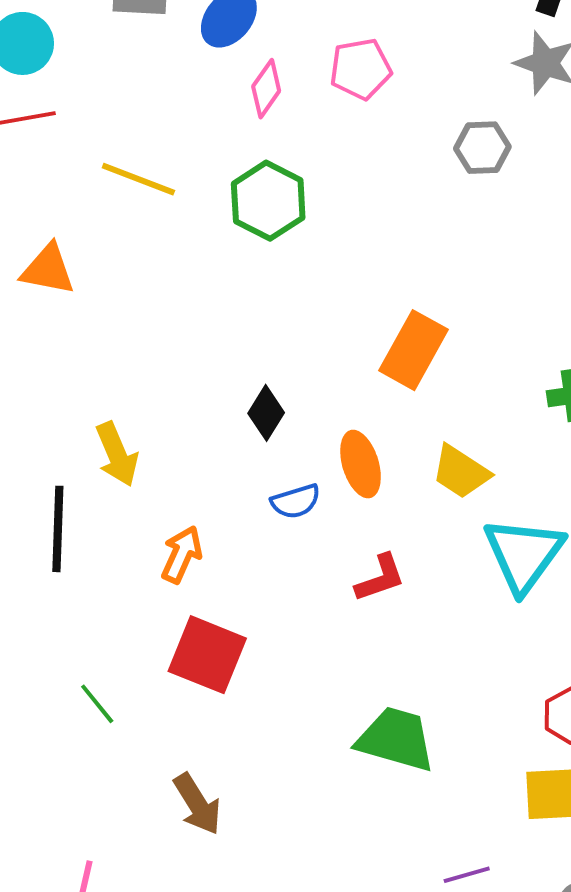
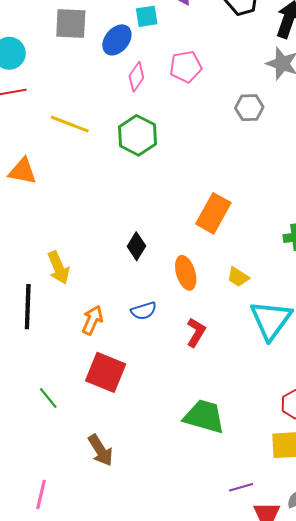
yellow trapezoid: (461, 472) -> (238, 277), size x0.7
blue semicircle: (296, 501) -> (144, 311), moved
red L-shape: (380, 578) -> (196, 332), turned -40

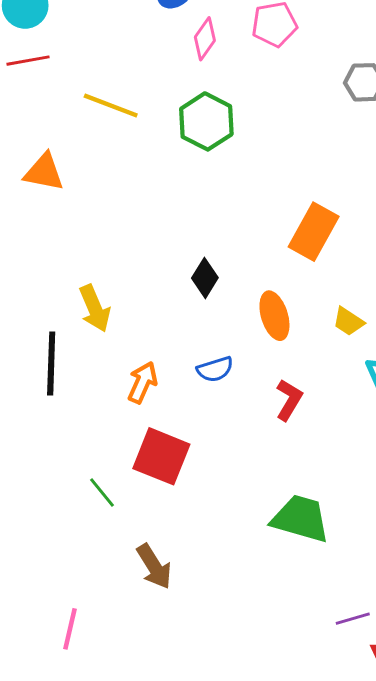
green line: (48, 398) -> (102, 493), moved

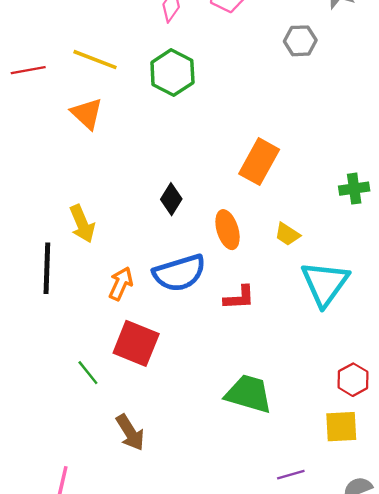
red line: (28, 61) -> (28, 70), moved
orange triangle: (44, 172) -> (87, 113), moved, turned 32
blue semicircle: (215, 369) -> (179, 273), size x1.8
red L-shape: (289, 400) -> (239, 298), turned 56

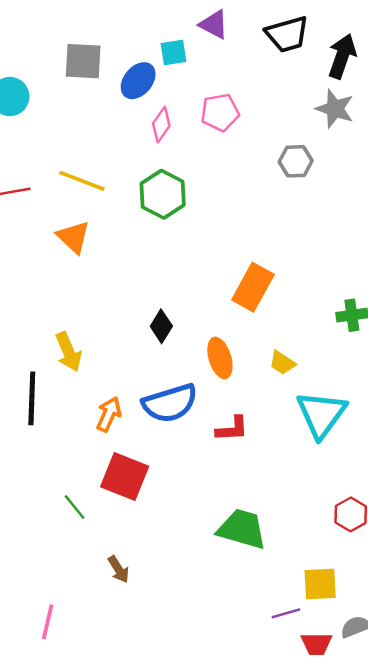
yellow square: (341, 427) -> (320, 584), moved
brown arrow: (130, 432) -> (119, 569), size x0.7

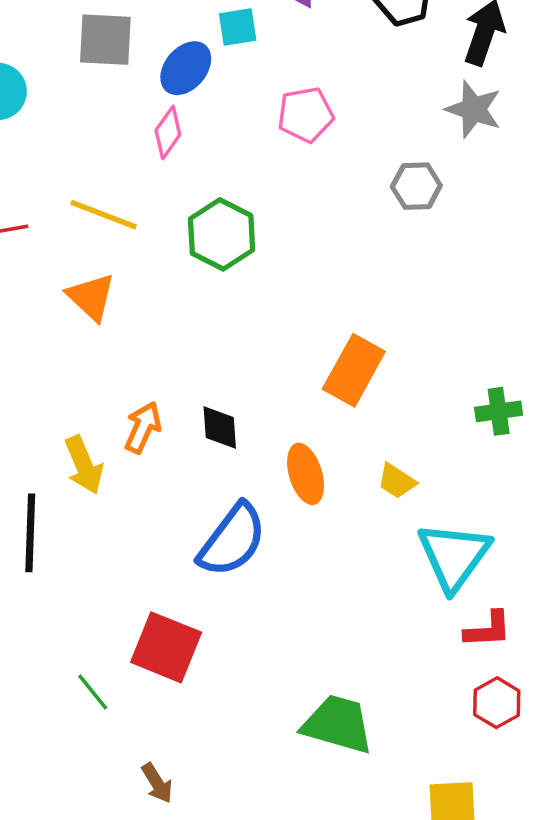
pink diamond: (161, 125) -> (168, 133), moved
black diamond: (161, 326) -> (220, 427), turned -36
blue semicircle: (170, 403) -> (232, 540), turned -36
orange arrow: (109, 414) -> (143, 427), moved
red L-shape: (232, 429) -> (488, 629), moved

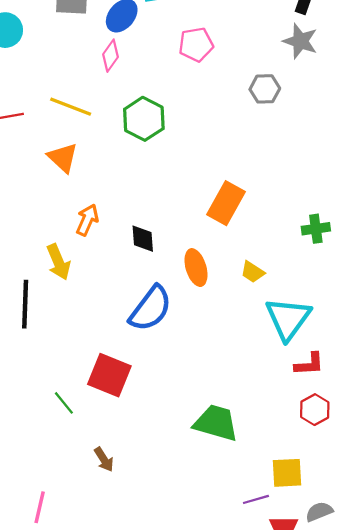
orange arrow: (143, 427) -> (87, 220), moved

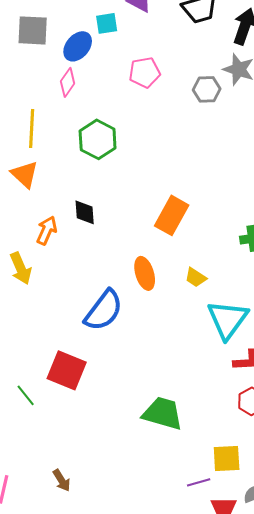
gray hexagon: (265, 89) -> (207, 89), moved
yellow line: (71, 107) -> (32, 128), turned 72
black diamond: (143, 239) -> (85, 212), moved
brown arrow: (104, 460) -> (62, 480), moved

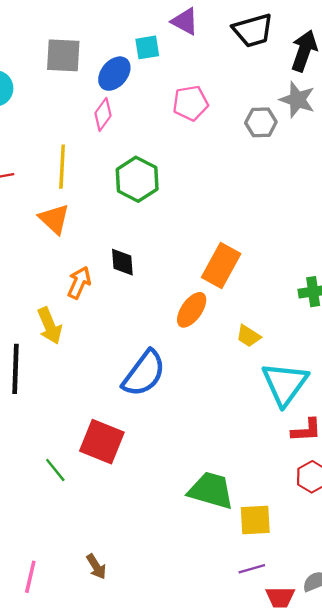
orange ellipse: (145, 273) -> (192, 310), moved, turned 52
yellow square: (227, 458) -> (255, 520), moved

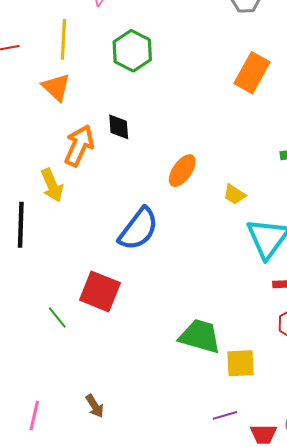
orange rectangle: (221, 266) -> (252, 73), moved
orange arrow: (79, 283) -> (79, 146), size x1.4
purple line: (252, 569) -> (225, 415), moved

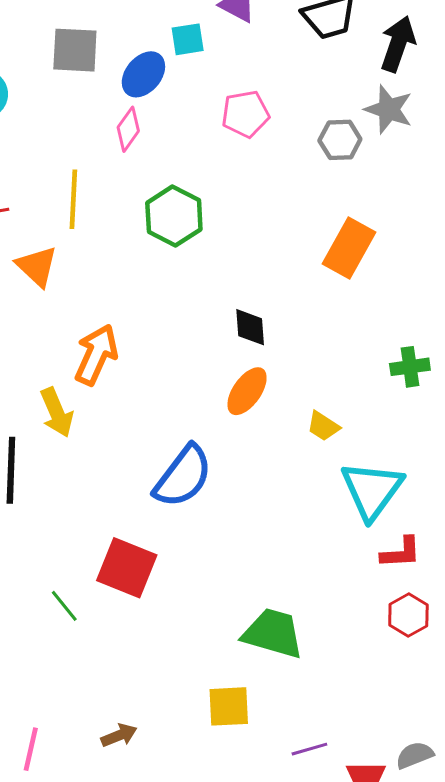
orange triangle: (56, 87) -> (37, 266), moved
black diamond: (119, 127) -> (250, 327), moved
yellow square: (241, 363) -> (229, 706), moved
brown arrow: (95, 406) -> (119, 735), turned -80

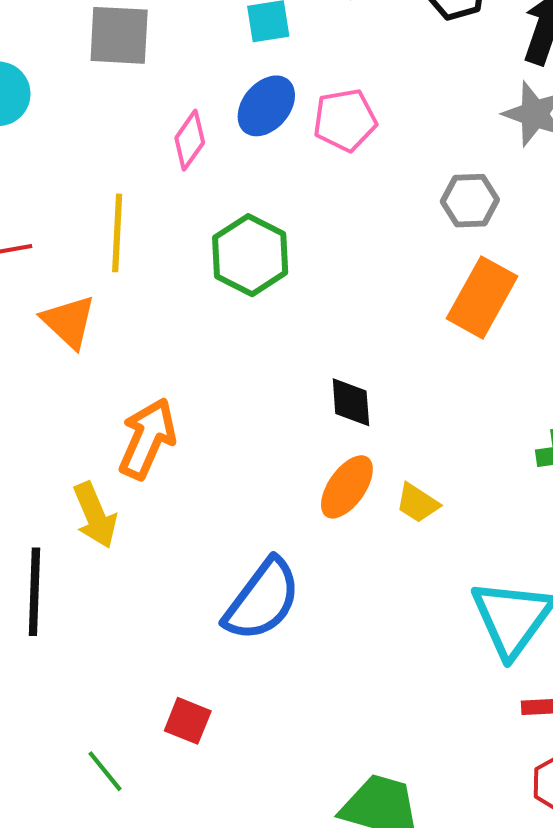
blue ellipse: (143, 74) -> (266, 106), moved
gray hexagon: (340, 140) -> (470, 201), moved
yellow trapezoid: (323, 426) -> (417, 503), moved
red square: (127, 568) -> (188, 721), size x0.6

